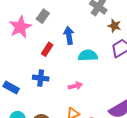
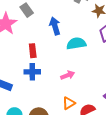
gray rectangle: (43, 16) -> (27, 10), turned -64
red rectangle: (47, 49) -> (33, 51), moved, turned -32

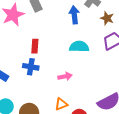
blue arrow: (55, 26) -> (74, 15), moved

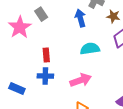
pink arrow: (65, 76) -> (81, 80), size x1.5

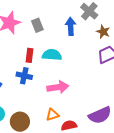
gray rectangle: (41, 14) -> (37, 25), moved
cyan semicircle: (90, 49) -> (52, 55), moved

